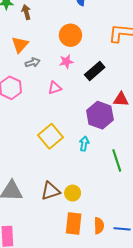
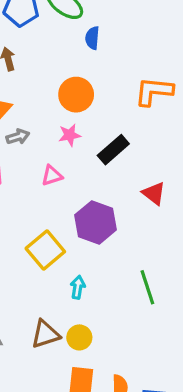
red triangle: (121, 99) -> (154, 193), turned 35
purple hexagon: (100, 115) -> (96, 222), moved
cyan arrow: (84, 144) -> (78, 287), moved

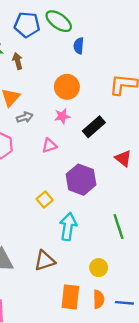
yellow square: (45, 250) -> (45, 200), size x0.6
cyan arrow: (78, 287) -> (68, 227), size x1.6
yellow circle: (79, 337) -> (99, 268), moved

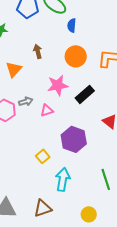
brown arrow: (18, 61) -> (38, 51), moved
orange circle: (67, 87) -> (76, 56), moved
pink star: (62, 116) -> (58, 85), size x1.5
gray arrow: (25, 117) -> (26, 101), moved

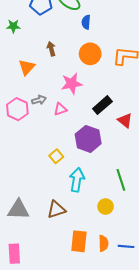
black rectangle: (85, 94) -> (102, 105), moved
yellow circle: (89, 214) -> (106, 207), moved

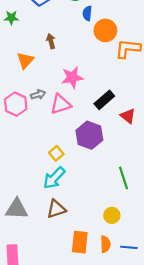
orange circle: (90, 54) -> (105, 30), moved
pink triangle: (60, 109) -> (61, 104), size x1.5
cyan arrow: (77, 180) -> (54, 178), moved, turned -145
yellow circle: (106, 207) -> (112, 215), moved

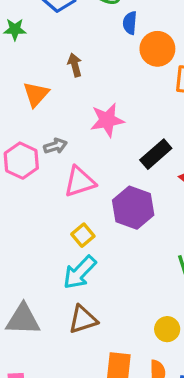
pink triangle: (61, 104) -> (80, 182), moved

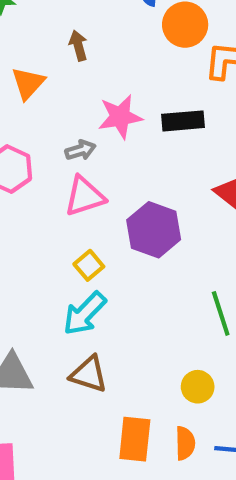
gray arrow: (55, 146) -> (80, 150), moved
black rectangle: (156, 154) -> (183, 121), moved, turned 36
brown triangle: (83, 319) -> (89, 374), turned 36

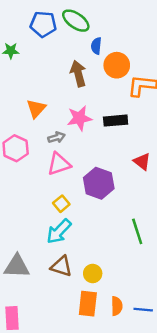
brown arrow: (78, 46) -> (78, 74), moved, size x1.5
orange triangle: (28, 83) -> (36, 109), moved
yellow circle: (198, 387) -> (93, 274), moved

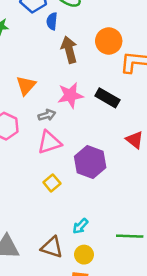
blue semicircle: (96, 46) -> (52, 21), moved
black rectangle: (116, 121) -> (107, 98), turned 35
cyan arrow: (59, 231) -> (80, 226), moved, size x0.6
green line: (137, 231) -> (130, 236), moved, turned -70

